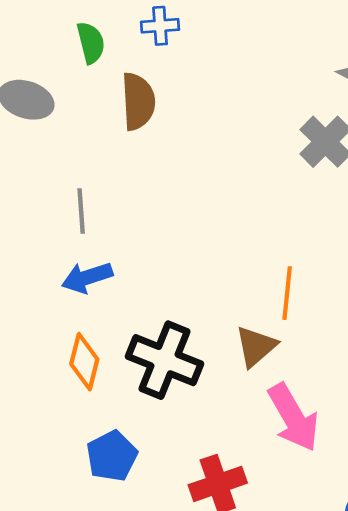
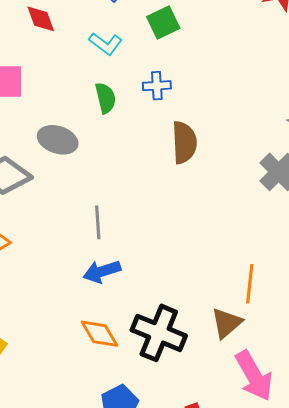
brown semicircle: (138, 101) -> (184, 142), moved
orange diamond: (84, 362) -> (100, 334), turned -45

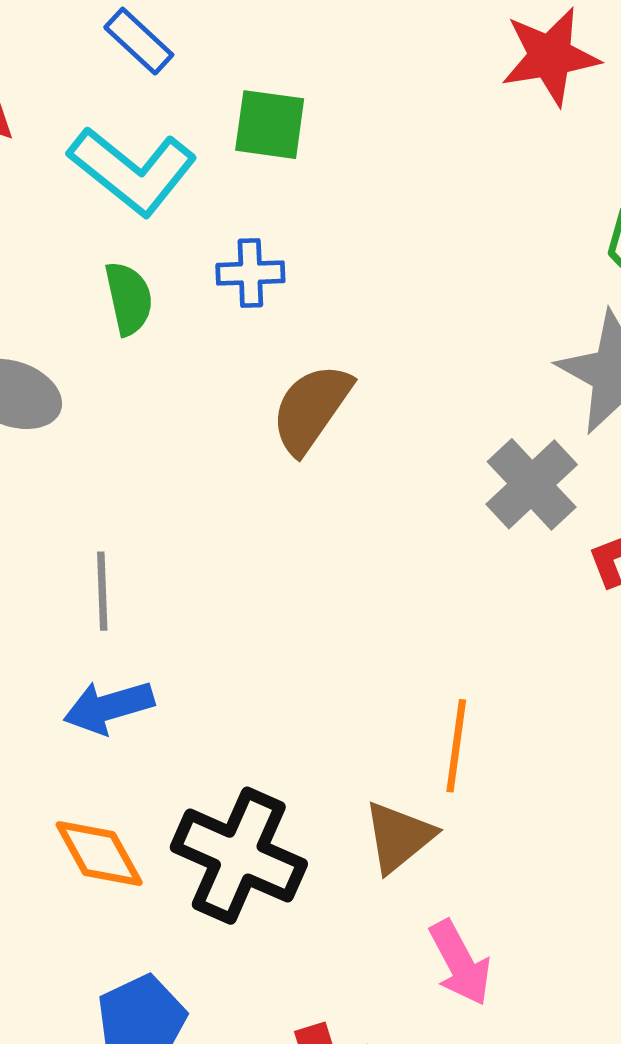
green square: (163, 22) -> (270, 125), turned 32
cyan L-shape: (106, 44) -> (133, 171), size x1.6
brown semicircle: (184, 142) -> (311, 409), turned -144
pink arrow: (254, 376) -> (460, 963), size x0.7

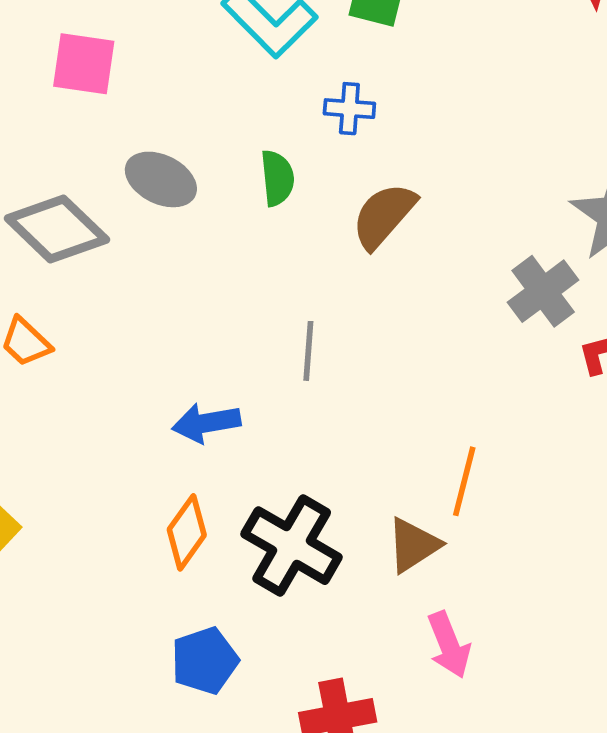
green semicircle: (129, 298) -> (277, 178), moved
gray line: (102, 591) -> (308, 351), moved
orange diamond: (99, 854) -> (187, 532), turned 58

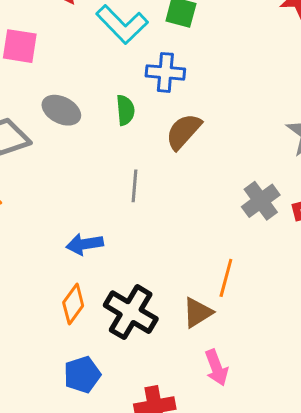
blue cross: (349, 109) -> (165, 72), size x1.4
gray cross: (543, 291) -> (261, 201), moved
gray line: (308, 351) -> (134, 186), moved

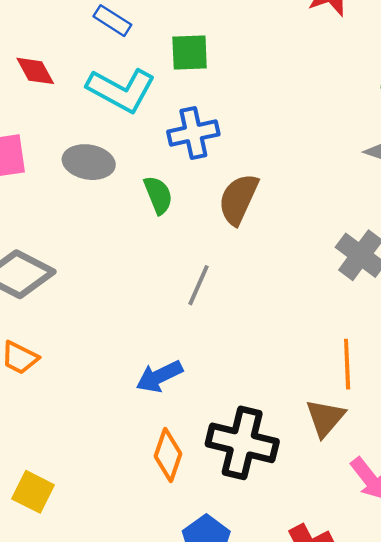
gray ellipse: (61, 110) -> (89, 162), moved
gray line: (134, 186) -> (198, 285), turned 36

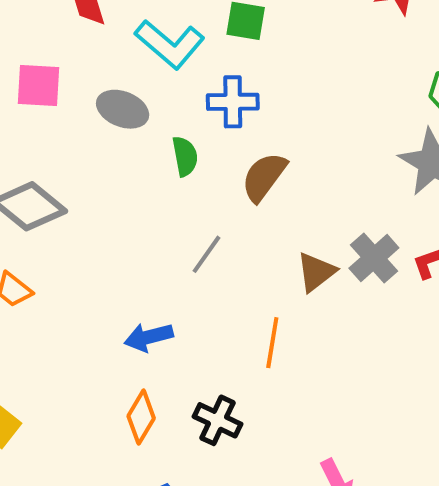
orange line: (347, 364) -> (272, 343), moved
brown triangle: (325, 418) -> (316, 272), moved
black cross: (242, 443) -> (217, 420), size x0.7

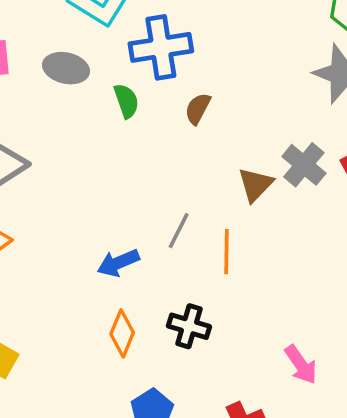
blue cross: (233, 102) -> (161, 47), size x1.4
brown semicircle: (264, 177) -> (198, 109), size x0.7
gray line: (206, 254) -> (179, 231), moved

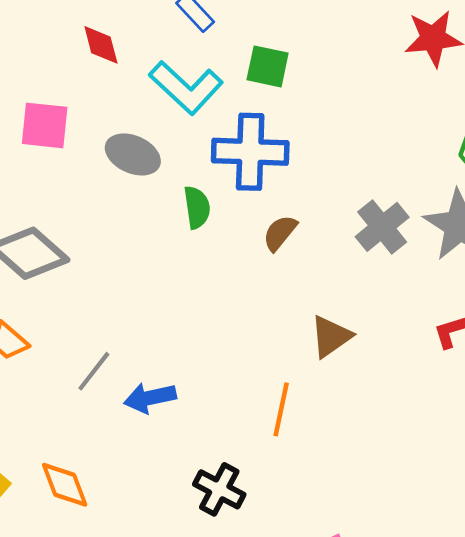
gray cross: (304, 165) -> (382, 227), moved
gray line: (179, 231) -> (94, 371), moved
orange diamond: (122, 333) -> (65, 485), moved, turned -54

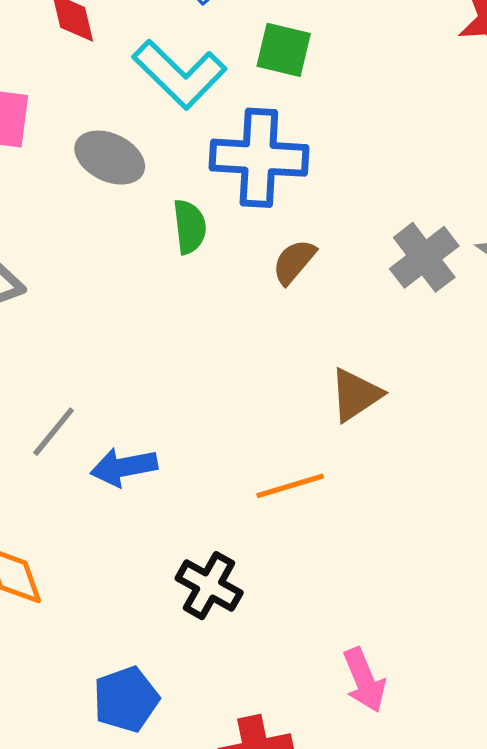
orange line: (281, 409) -> (290, 486), turned 60

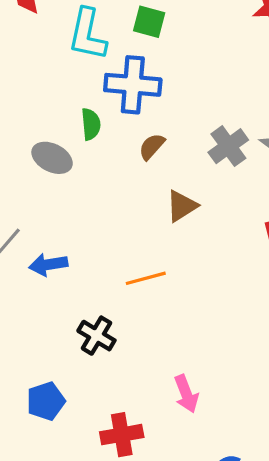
cyan L-shape: (179, 74) -> (87, 34), turned 56
gray ellipse: (110, 158) -> (52, 158), moved
brown triangle: (356, 395) -> (182, 206), moved

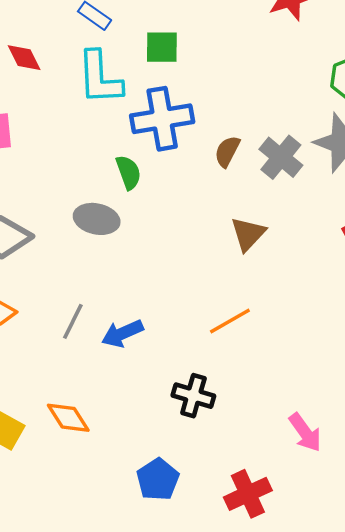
brown semicircle: (152, 147) -> (227, 151), moved

